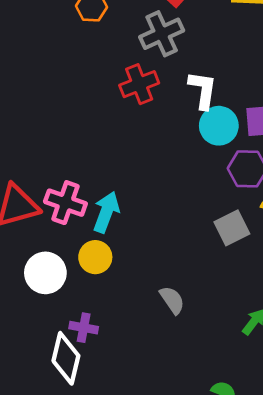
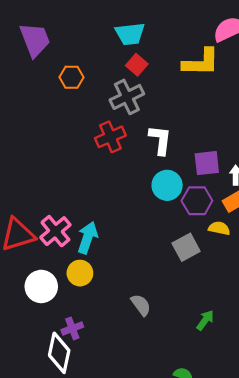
cyan circle: (219, 126) -> (167, 185), moved
pink cross: (65, 203) -> (55, 231), turned 32
purple cross: (84, 328) -> (72, 328), turned -30

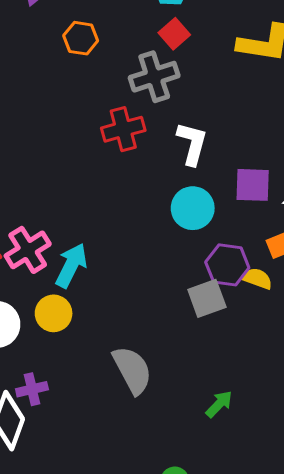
purple hexagon: (197, 201) -> (227, 265), moved
gray semicircle: (141, 305) -> (132, 370), size x1.5

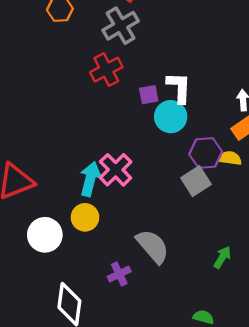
white L-shape: (192, 143) -> (179, 87), moved
purple square: (253, 185) -> (149, 95), moved, size x0.7
pink cross: (28, 250) -> (116, 170), moved
purple cross: (32, 389) -> (119, 274), moved

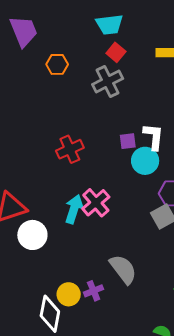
red cross: (106, 70) -> (70, 149), moved
yellow circle: (85, 217) -> (69, 294), moved
white circle: (45, 235) -> (32, 235), moved

